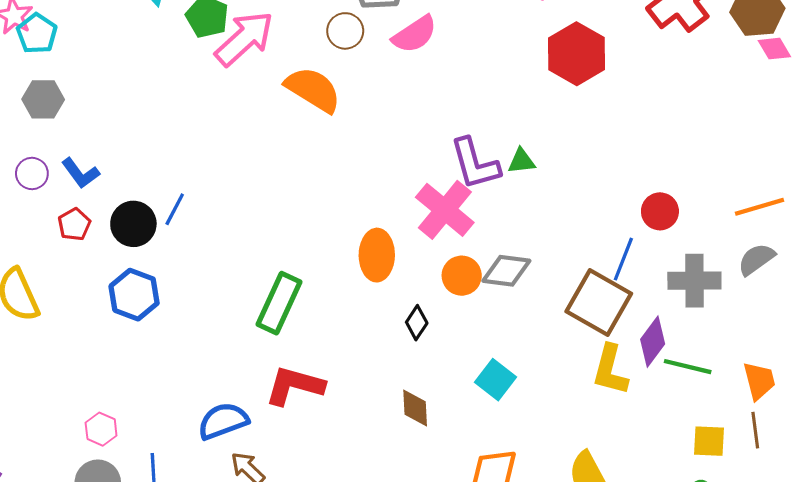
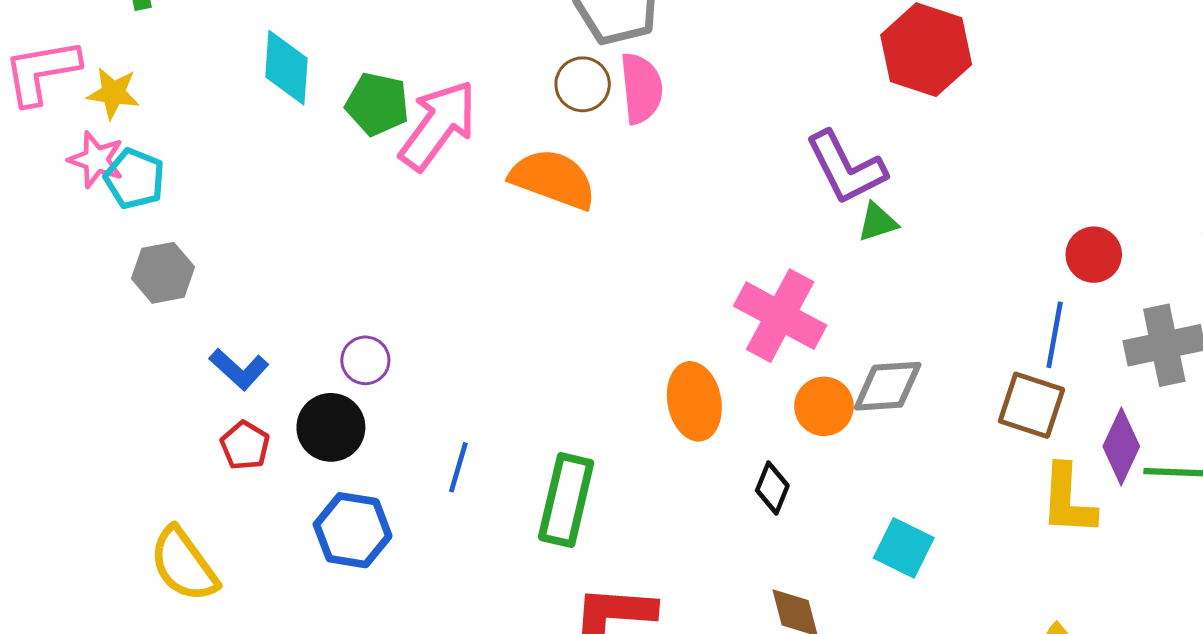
pink semicircle: (415, 34) -> (641, 88), moved, turned -51
purple L-shape: (475, 164) -> (846, 168), moved
purple circle: (32, 173) -> (365, 360), moved
blue line: (175, 209) -> (458, 467), moved
brown square: (599, 302) -> (1031, 405), size x0.7

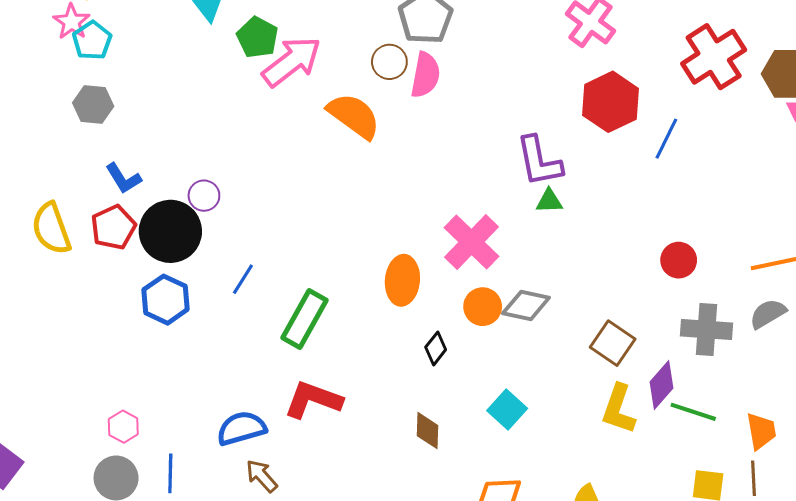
blue line: (1055, 335) -> (666, 139), moved
black circle: (331, 427) -> (170, 231), size x1.4
red pentagon: (245, 445) -> (113, 227), size x1.4
yellow semicircle: (184, 564) -> (51, 229), moved

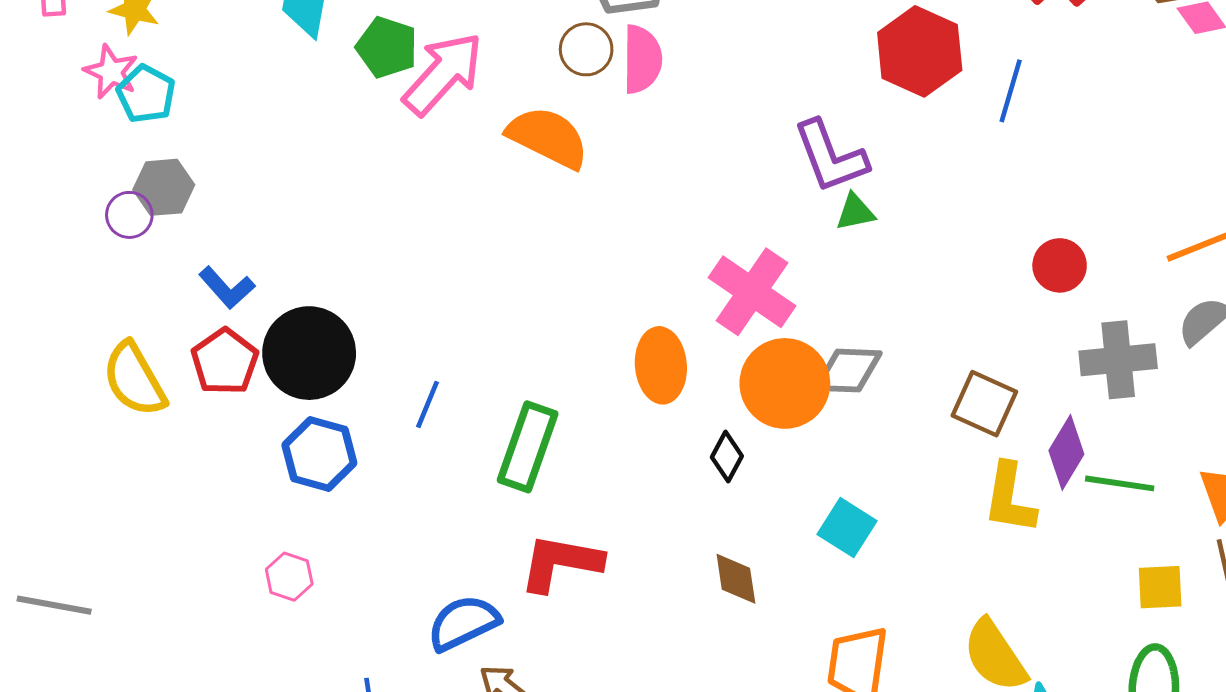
purple circle: (204, 196) -> (129, 215), moved
orange circle: (483, 307) -> (785, 383), size x1.6
pink hexagon: (123, 427) -> (289, 577), moved

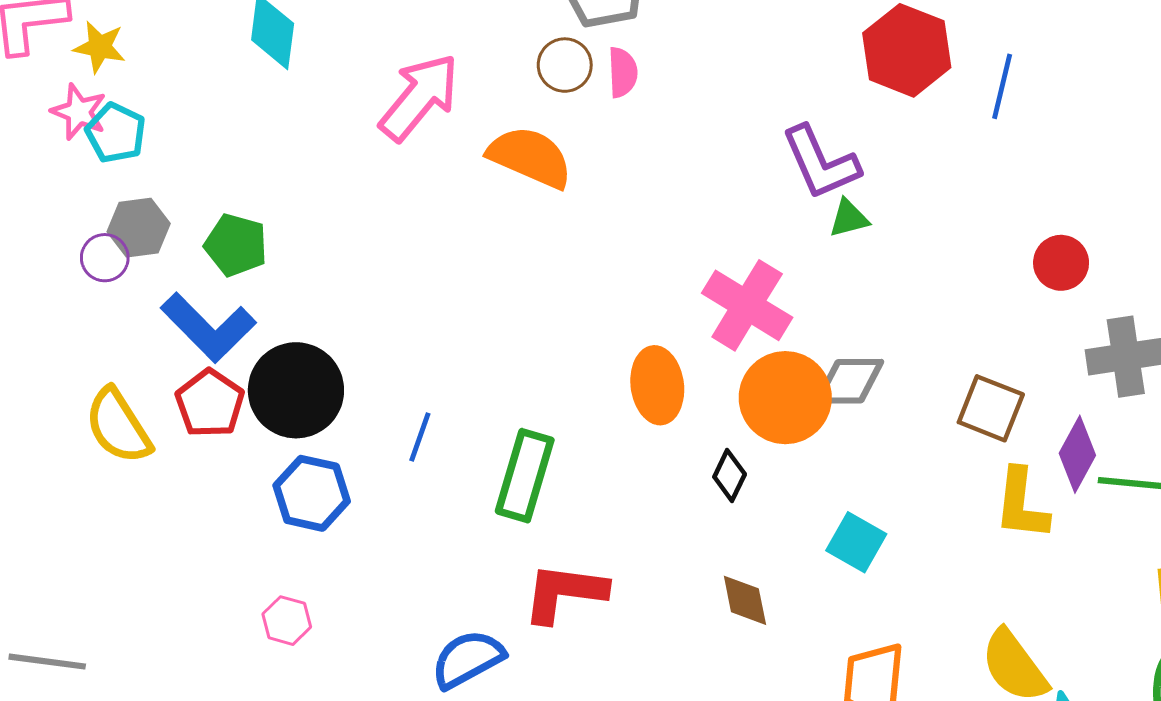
green pentagon: (387, 47) -> (236, 245), moved
pink semicircle: (642, 59) -> (623, 72), size x0.7
blue L-shape: (227, 288) -> (208, 327), size x1.6

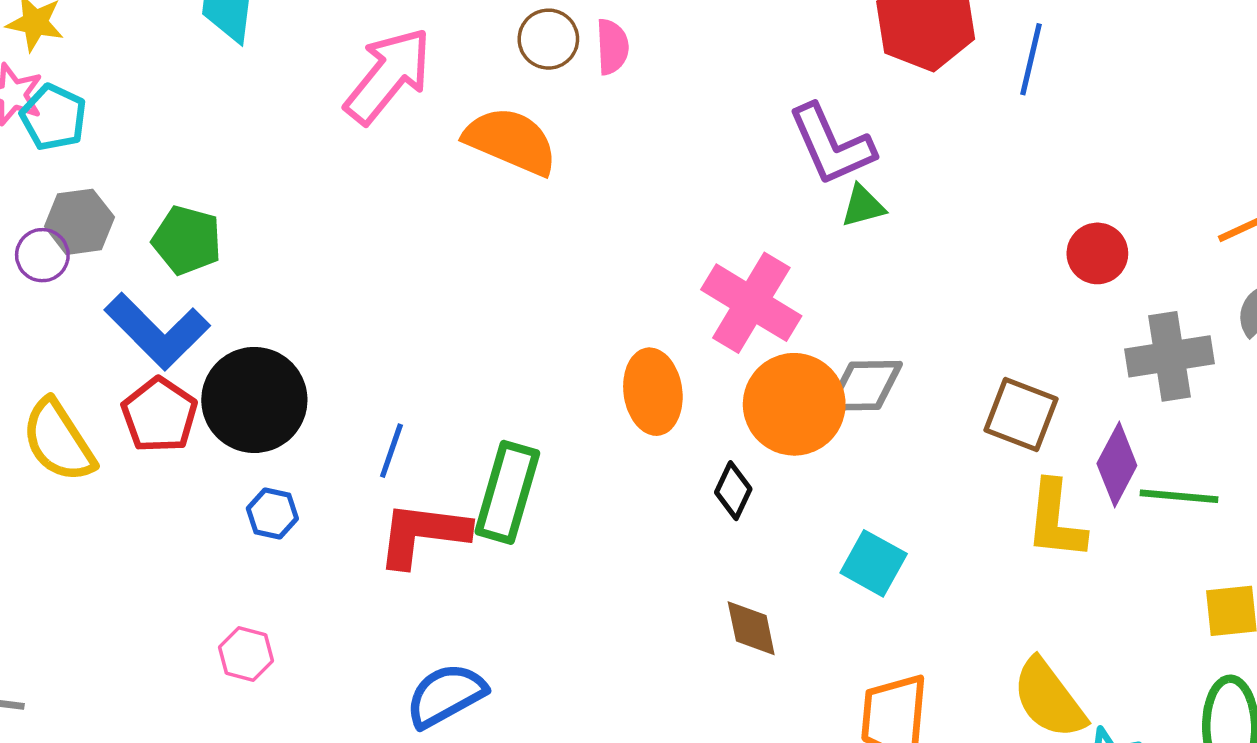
blue hexagon: (312, 493) -> (272, 514), size x0.6
red L-shape: (564, 593) -> (423, 534), moved

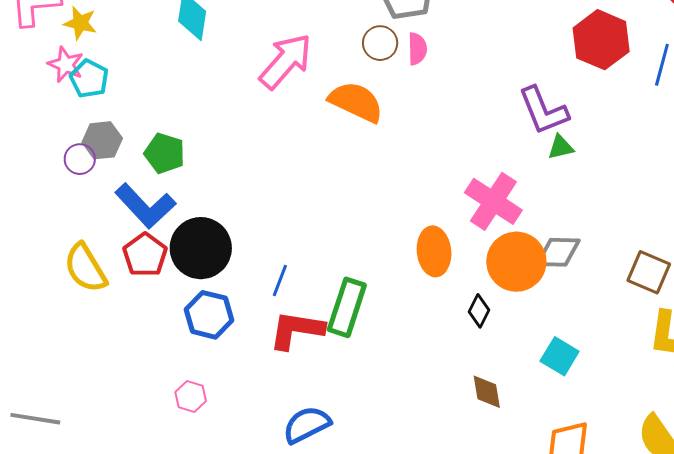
blue hexagon: (272, 514) -> (209, 315), size x1.6

